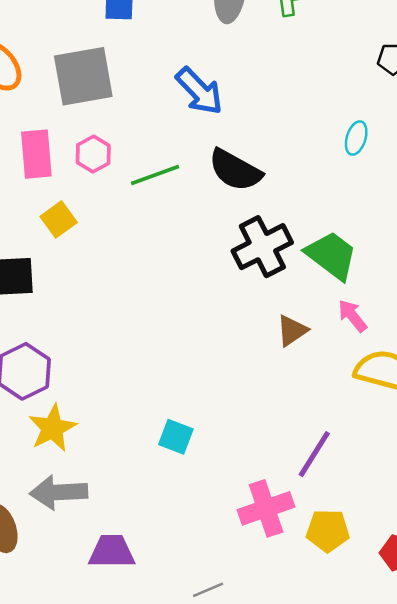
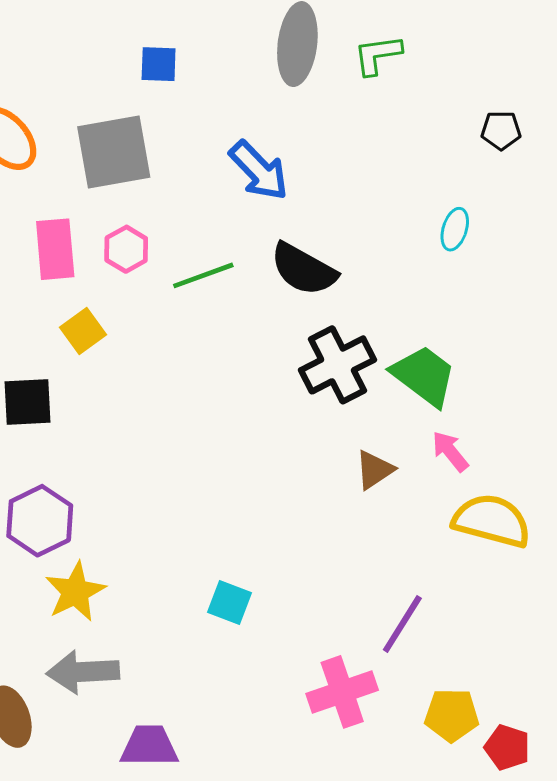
yellow pentagon: (328, 531) -> (452, 715), moved

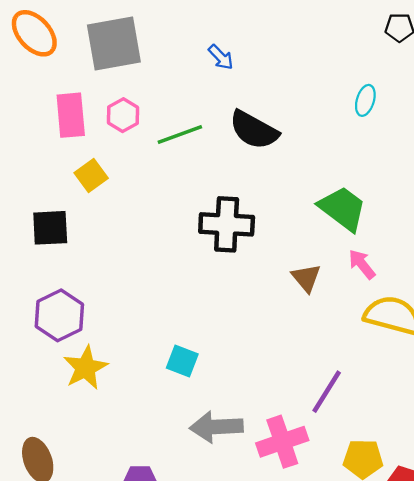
blue arrow: (259, 171) -> (221, 57), size x0.6
black cross: (338, 365) -> (227, 224), moved, turned 30
brown triangle: (375, 470) -> (306, 278), turned -36
cyan square: (230, 602) -> (182, 361), moved
gray arrow: (83, 672) -> (216, 427), moved

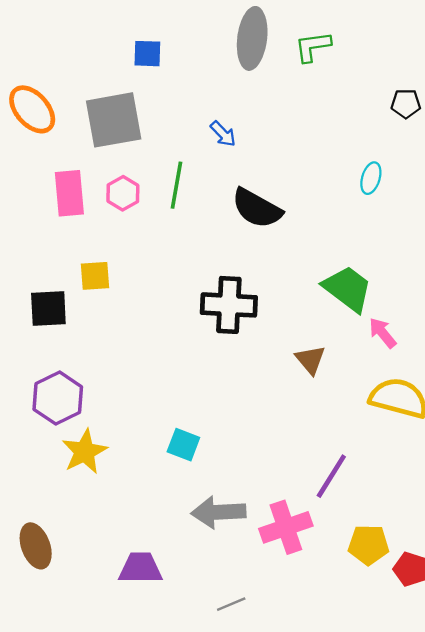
green line: (180, 135) -> (176, 185), moved, turned -60
yellow square: (91, 175) -> (95, 276), moved, turned 32
pink arrow: (362, 264) -> (383, 333), moved

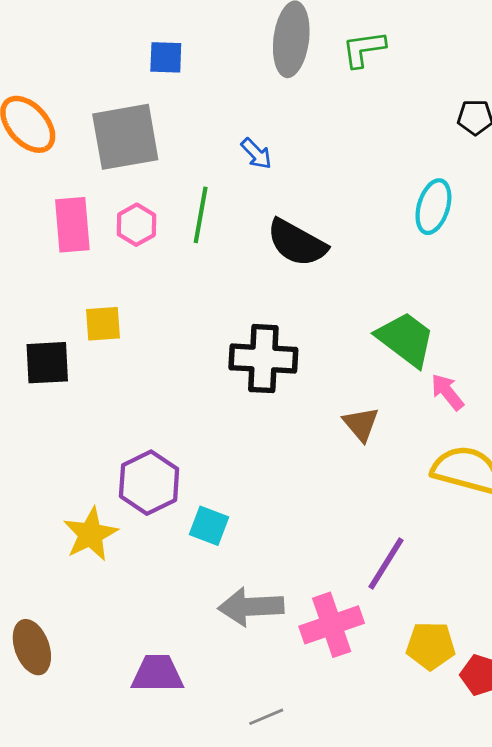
cyan ellipse: (371, 178) -> (433, 207), size x1.4
purple hexagon: (58, 398) -> (149, 483), moved

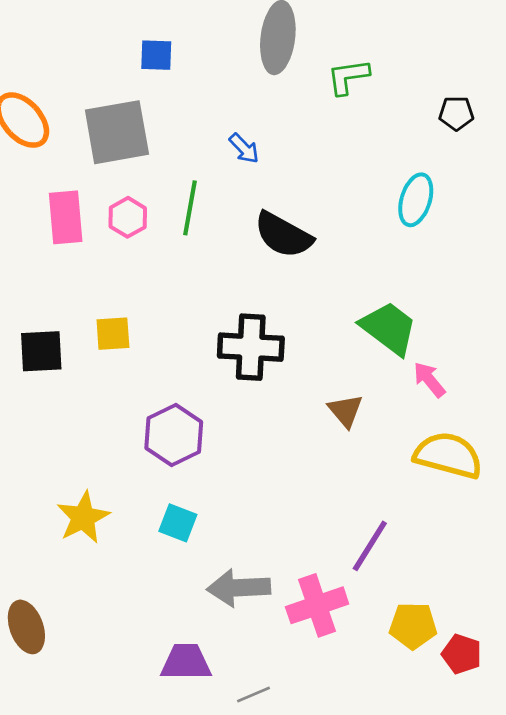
green L-shape: (364, 49) -> (348, 77), moved
yellow square: (103, 324) -> (113, 334), moved
purple hexagon: (149, 483) -> (174, 435), moved
cyan square: (209, 526) -> (178, 523), moved
purple trapezoid: (157, 674) -> (186, 662), moved

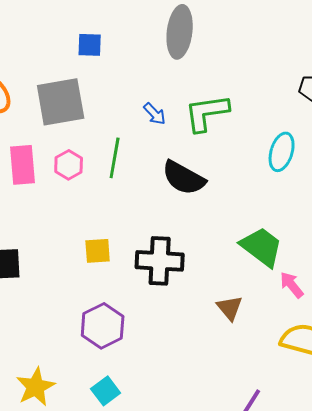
green L-shape: (348, 77) -> (207, 113), moved, size x1.4
yellow square: (113, 334) -> (98, 251), moved
cyan square: (178, 523) -> (106, 391), turned 32

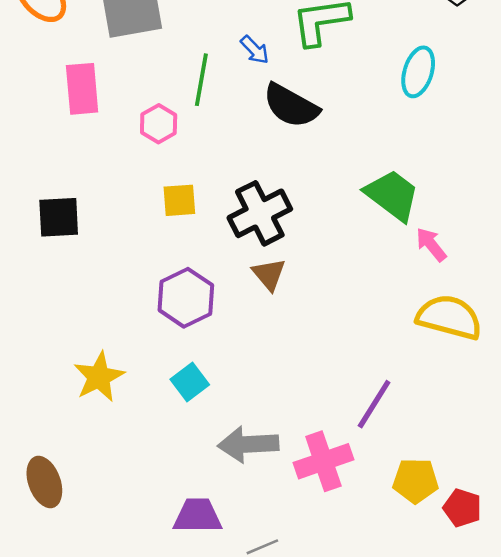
blue arrow: (155, 114) -> (255, 50), moved
pink hexagon: (69, 165) -> (159, 124), moved
black cross: (160, 261) -> (260, 213), turned -30
brown triangle: (230, 308) -> (269, 274), moved

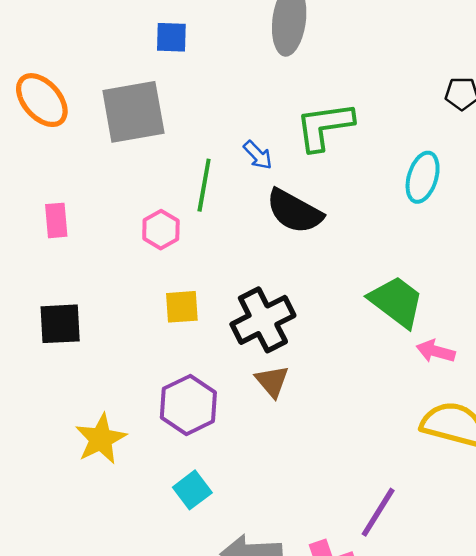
pink rectangle: (82, 89) -> (56, 220), moved, size x0.7
pink arrow: (431, 244) -> (436, 351), turned -36
yellow star: (99, 377) -> (101, 439), moved

